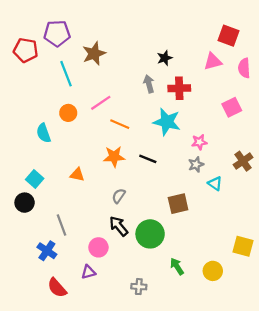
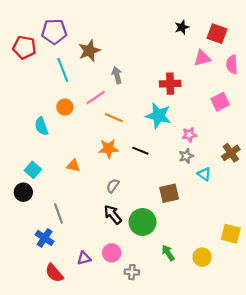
black star: (165, 58) -> (182, 27), moved
gray arrow: (149, 84) -> (117, 75), moved
pink circle: (98, 247) -> (112, 253), moved

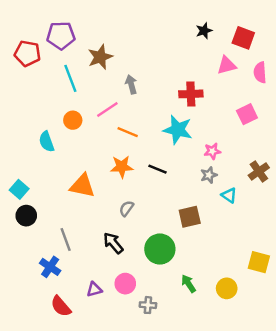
orange triangle: (73, 166) -> (82, 186), size x1.6
cyan square: (33, 170) -> (19, 189), moved
black arrow: (113, 215) -> (113, 243), moved

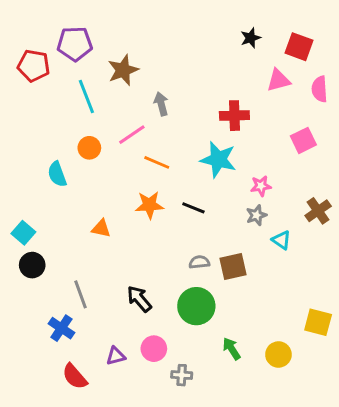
orange triangle: (82, 186) -> (101, 228), size x0.6
gray semicircle: (126, 208) -> (199, 262), moved, turned 49

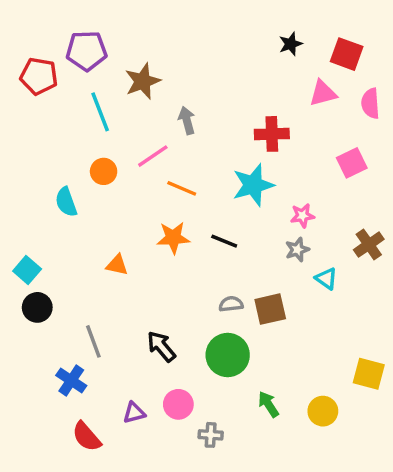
cyan star: (218, 160) -> (253, 185), turned -30

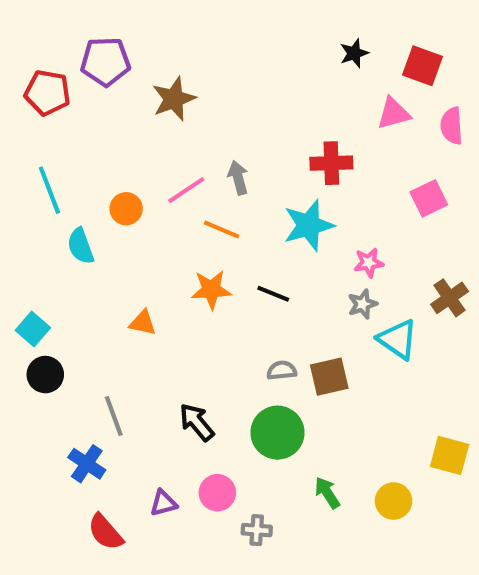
cyan line: (100, 112) -> (49, 190), moved
gray arrow: (187, 120) -> (238, 178), moved
cyan triangle: (326, 279) -> (398, 339), size x1.5

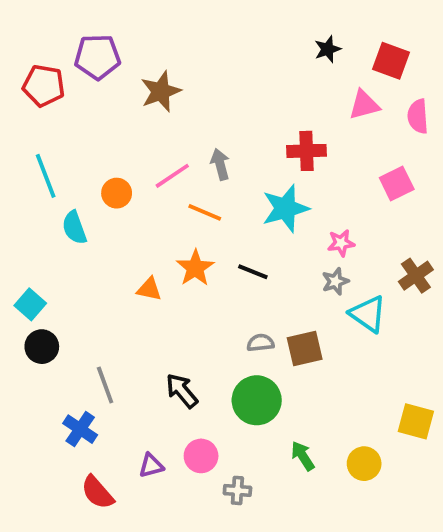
orange star: (211, 290) -> (195, 268), turned -30
orange triangle: (143, 323) -> (149, 289), moved

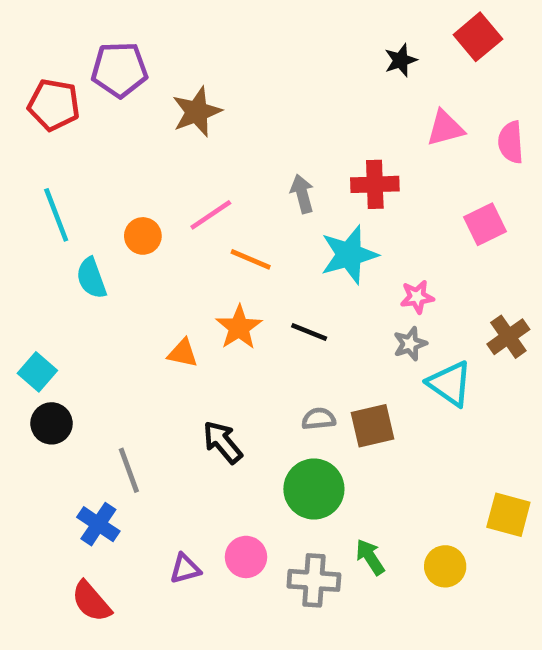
red square: (391, 61) -> (478, 37), moved, turned 30
gray arrow: (220, 164) -> (302, 194), moved
black arrow: (182, 391) -> (223, 442), moved
gray cross: (237, 490) -> (314, 580), moved, size x1.5
red semicircle: (97, 492) -> (91, 601), moved

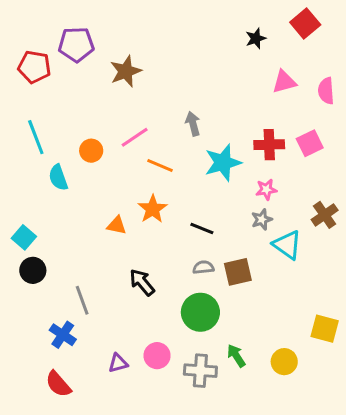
red cross: (375, 184) -> (269, 145), moved
black line: (309, 332) -> (202, 228), moved

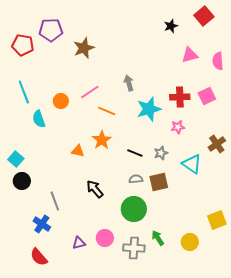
gray star: (262, 219) -> (161, 153), moved
yellow square: (325, 329) -> (217, 220), turned -36

